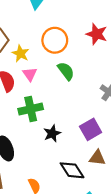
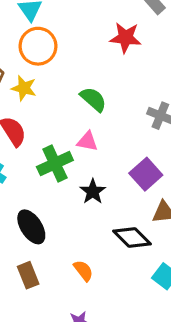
orange circle: (55, 40) -> (38, 46), moved
pink triangle: (30, 74) -> (87, 141), moved, turned -32

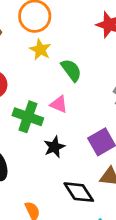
yellow star: (24, 88) -> (40, 50), moved
green cross: (55, 163) -> (28, 117), turned 32

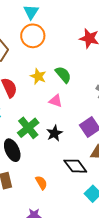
yellow star: (40, 50) -> (38, 76), moved
green cross: (28, 117) -> (28, 128), moved, turned 35

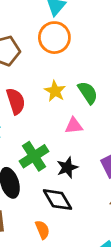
pink triangle: (56, 101) -> (74, 126), turned -32
black diamond: (75, 166) -> (57, 200), moved

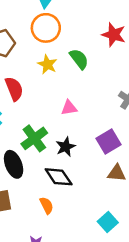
yellow star: (55, 91) -> (47, 64), moved
green semicircle: (88, 93) -> (79, 59), moved

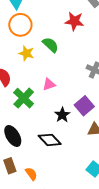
green cross: (34, 138) -> (24, 98), moved
black star: (66, 147) -> (62, 115), moved
orange semicircle: (47, 205) -> (31, 174), moved

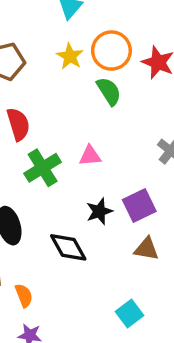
orange circle: (20, 25) -> (111, 51), moved
yellow star: (26, 53) -> (70, 56), moved

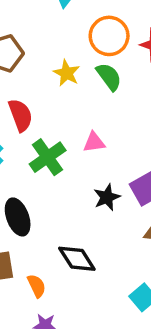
yellow star: (70, 56) -> (67, 73), moved
black diamond: (68, 247) -> (77, 259), moved

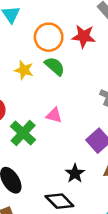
pink triangle: (94, 142) -> (54, 115), turned 35
black star: (107, 197) -> (75, 173), moved

